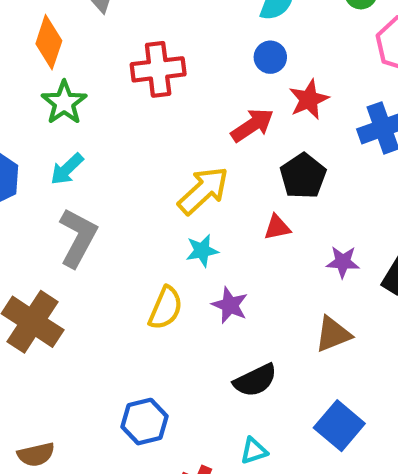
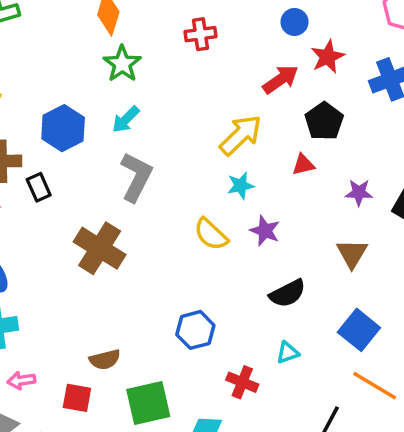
red cross: (158, 69) -> (201, 34), size x0.7
yellow semicircle: (166, 308) -> (211, 234), turned 111
brown triangle: (333, 334) -> (352, 253), turned -36

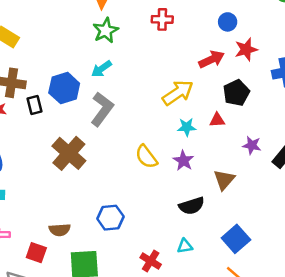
blue hexagon: (63, 128) -> (64, 88), moved
cyan star: (241, 186) -> (187, 127), moved
brown triangle: (352, 253) -> (224, 180), moved
blue hexagon: (195, 330) -> (110, 218), moved

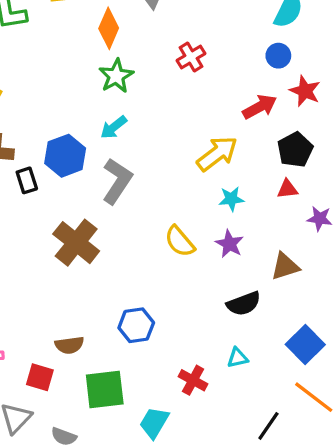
red cross: (162, 19) -> (191, 57), turned -30
red star: (246, 49) -> (305, 91), turned -30
red triangle: (217, 120) -> (287, 189), moved
brown triangle: (224, 180) -> (285, 266), turned 35

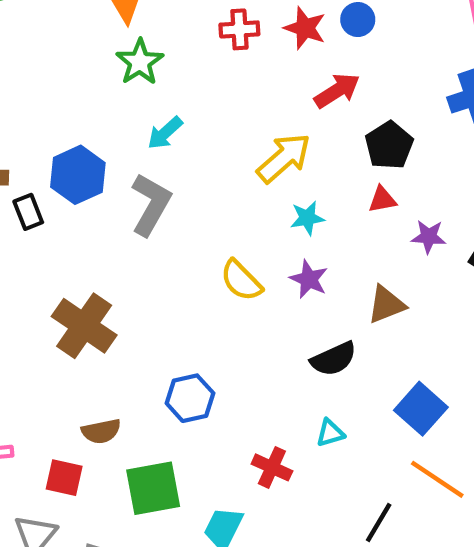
red cross: (191, 57) -> (239, 29), turned 32
red star: (305, 91) -> (305, 28), moved
cyan arrow: (114, 127) -> (165, 133), moved
brown cross: (76, 243) -> (84, 326), moved

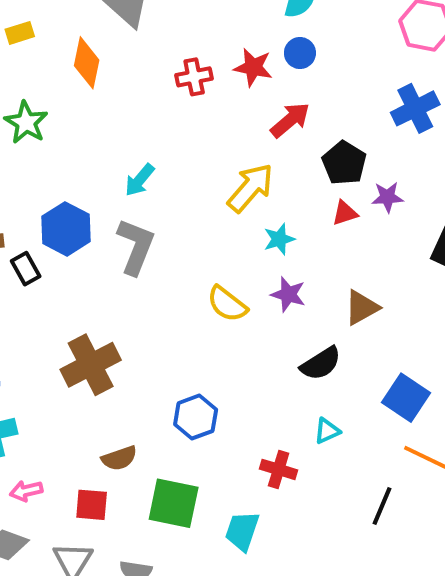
green star: (140, 62) -> (26, 122), moved
purple star: (429, 237) -> (387, 197), moved
brown cross: (84, 326) -> (91, 365), turned 36
green square: (153, 488) -> (174, 503), turned 30

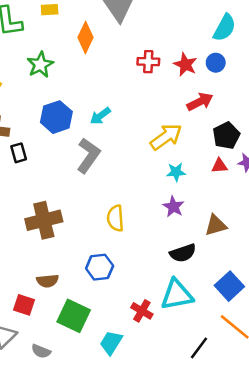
blue hexagon: (66, 229) -> (56, 117), moved
yellow semicircle: (227, 304) -> (115, 218), moved, turned 35
cyan triangle: (327, 431) -> (177, 295), size x2.0

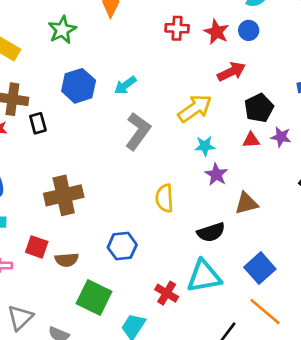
gray L-shape: (88, 155) -> (138, 131), moved
purple star: (173, 207) -> (216, 174), moved
yellow semicircle: (115, 218) -> (164, 198), moved
red square: (24, 305) -> (37, 247), moved

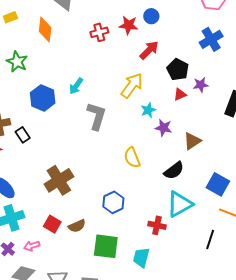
red square: (37, 247) -> (52, 224), turned 30

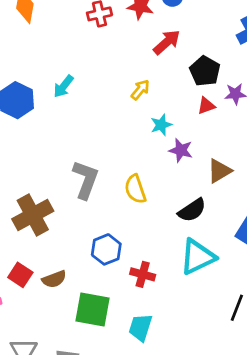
yellow arrow: (132, 86) -> (140, 90), size x0.6
gray L-shape: (96, 116) -> (86, 180), moved
red cross: (157, 225) -> (143, 274), moved

